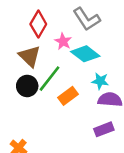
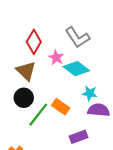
green line: (49, 79) -> (38, 115), moved
orange rectangle: (68, 96) -> (61, 107), turned 72
purple rectangle: (104, 129) -> (79, 137), moved

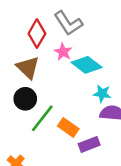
gray L-shape: (77, 37) -> (68, 23), moved
orange rectangle: (61, 107) -> (68, 127), moved

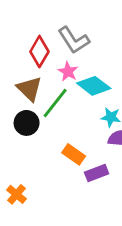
green line: (42, 118) -> (55, 103), moved

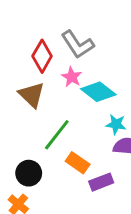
green line: (55, 103) -> (57, 135), moved
black circle: (27, 123) -> (29, 173), moved

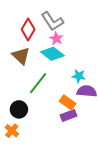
pink star: (72, 77) -> (56, 39), moved
cyan diamond: (98, 92) -> (52, 54), moved
orange rectangle: (78, 163) -> (68, 102), moved

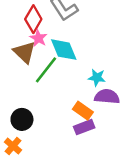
pink star: (56, 39) -> (38, 38), moved
cyan diamond: (52, 54) -> (64, 50), turned 30
green line: (38, 83) -> (46, 70), moved

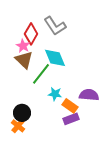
pink star: (38, 38) -> (23, 46), moved
cyan star: (97, 78) -> (55, 94), moved
orange cross: (13, 146) -> (18, 126), moved

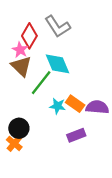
orange rectangle: (70, 106) -> (75, 104), moved

